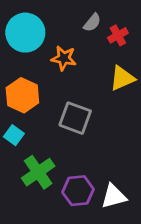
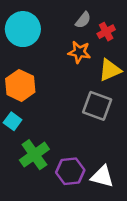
orange star: (64, 58) -> (79, 52), moved
gray square: (75, 118) -> (97, 106), moved
white triangle: (114, 196) -> (102, 176), turned 30

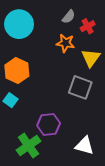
yellow triangle: (110, 70) -> (91, 58), turned -30
green cross: (34, 155) -> (29, 146), moved
purple hexagon: (70, 171) -> (49, 124), moved

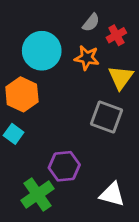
cyan circle: (19, 24) -> (42, 51), moved

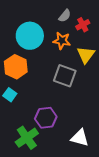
gray square: (107, 117) -> (65, 76), moved

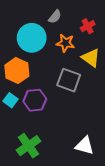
gray semicircle: (65, 16) -> (55, 17), moved
yellow triangle: (86, 55) -> (91, 58), turned -30
purple hexagon: (46, 118) -> (35, 100), moved

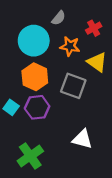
orange hexagon: (17, 71) -> (35, 77), moved
white triangle: (84, 146) -> (82, 139), moved

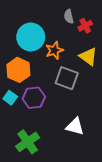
gray semicircle: (59, 18) -> (69, 16), moved, turned 128
orange star: (70, 46) -> (54, 50), moved, turned -30
orange hexagon: (35, 77) -> (18, 70), moved

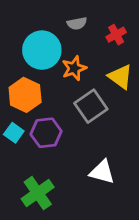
gray semicircle: (69, 16) -> (77, 23), moved, turned -88
gray square: (67, 78) -> (91, 106), turned 35

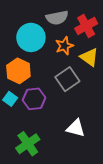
gray semicircle: (77, 23) -> (57, 18), size x1.5
red cross: (116, 35) -> (86, 26), size x1.5
orange star: (74, 68) -> (64, 46), moved

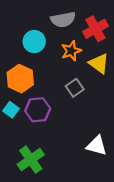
cyan circle: (31, 37) -> (34, 42), size x0.7
gray square: (67, 79) -> (75, 88), size x0.7
white triangle: (76, 128) -> (97, 146), moved

